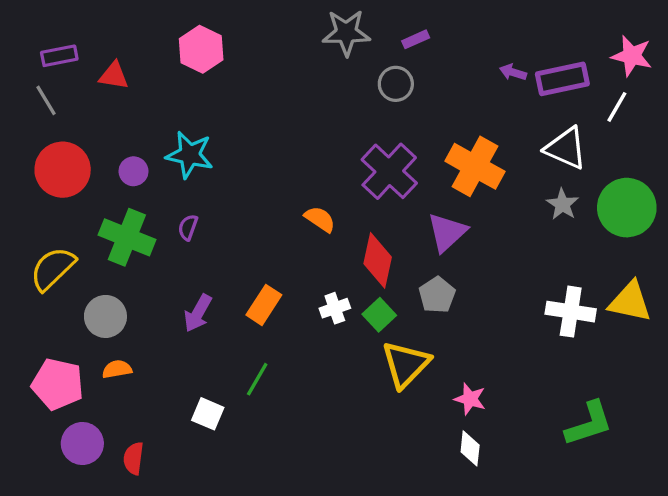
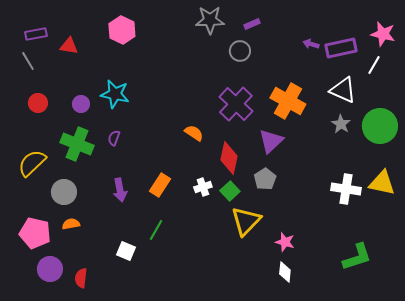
red circle: (63, 170) -> (38, 103), size x0.6
purple arrow: (198, 313) -> (120, 190), turned -40

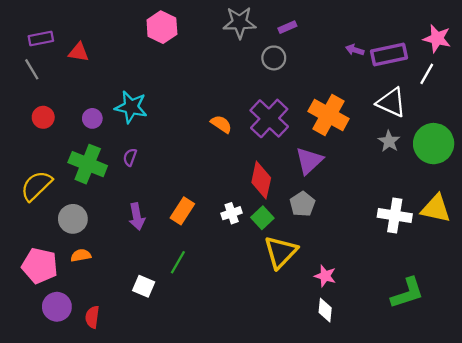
pink hexagon: (122, 30) -> (162, 27), moved
orange semicircle: (194, 133) -> (221, 124), moved

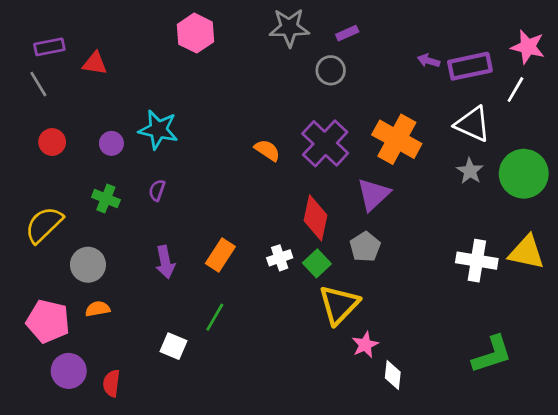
green cross: (88, 164) -> (106, 199), size x0.6
pink star: (325, 276) -> (365, 345), moved, turned 30

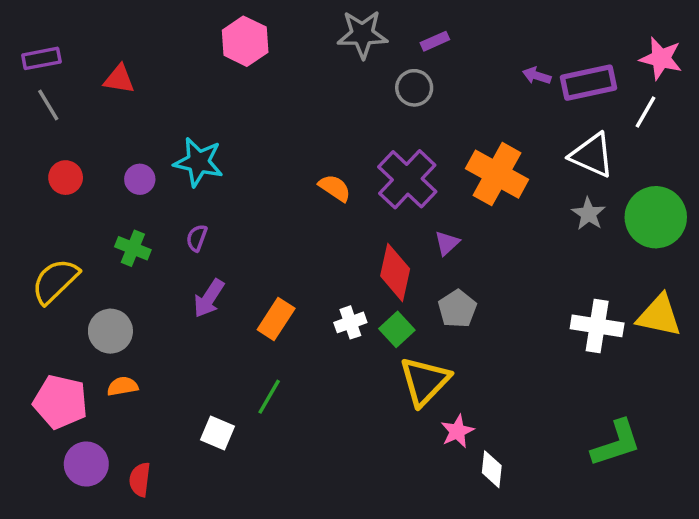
purple rectangle: (49, 47) -> (41, 58), moved
purple triangle: (373, 194) -> (447, 243), moved, size x0.6
purple arrow: (165, 262) -> (209, 298), moved, turned 44

